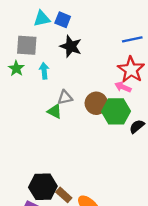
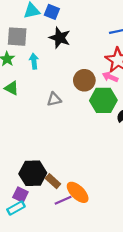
gray triangle: (65, 97) -> (54, 99), moved
brown circle: (96, 103) -> (84, 80), moved
green triangle: (55, 111) -> (11, 88), moved

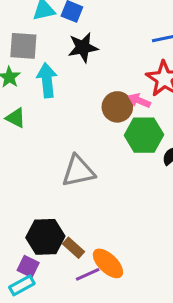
black star: (60, 38) -> (83, 47), turned -30
cyan arrow: (34, 61) -> (47, 80), size x1.5
pink arrow: (110, 77) -> (139, 101), moved
gray triangle: (54, 99) -> (78, 171), moved, size x1.6

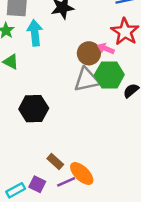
gray triangle: (78, 171) -> (87, 80), moved
black hexagon: (45, 237) -> (34, 109), moved
purple square: (28, 267) -> (37, 184), moved

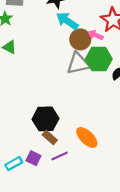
cyan arrow: (35, 33) -> (67, 21), moved, turned -50
black hexagon: (34, 109) -> (45, 119), moved
orange ellipse: (82, 174) -> (87, 137), moved

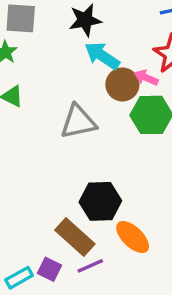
gray triangle: (78, 63) -> (78, 122), moved
black hexagon: (45, 119) -> (100, 201), moved
brown rectangle: (50, 137) -> (75, 237), size x1.6

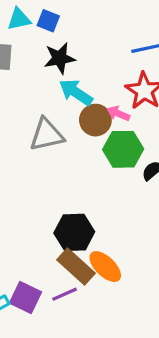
gray triangle: (78, 122) -> (47, 135), moved
brown rectangle: (75, 237) -> (76, 267), moved
purple square: (50, 269) -> (25, 297), size x1.4

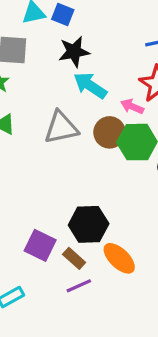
brown circle: (95, 120) -> (110, 132), moved
brown rectangle: (76, 267) -> (74, 258), moved, size x0.6
purple square: (25, 297) -> (40, 245), moved

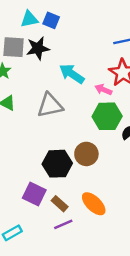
black star: (74, 52) -> (38, 48), moved
brown circle: (110, 132) -> (86, 154), moved
black hexagon: (89, 224) -> (57, 164), moved

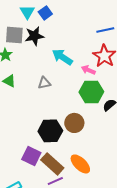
cyan triangle: (29, 19) -> (27, 12), turned -49
blue square: (51, 20) -> (45, 13), turned 32
gray triangle: (50, 105) -> (44, 83), size x0.6
brown rectangle: (60, 204) -> (52, 164), size x1.6

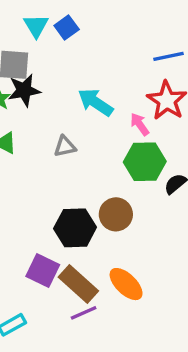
black star: (34, 36) -> (24, 90), moved
pink arrow: (88, 70) -> (140, 124), turned 32

